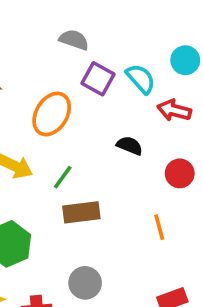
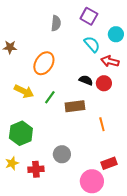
gray semicircle: (74, 40) -> (56, 23), turned 77
purple square: (98, 79) -> (89, 16), moved
red circle: (180, 173) -> (104, 83), moved
brown rectangle: (81, 212) -> (75, 106), moved

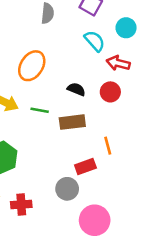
black semicircle: (86, 80) -> (76, 89), moved
green line: (50, 97) -> (40, 110), turned 64
gray circle: (62, 154) -> (67, 189), moved
red rectangle: (109, 163) -> (85, 167), moved

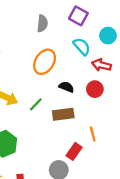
orange ellipse: (32, 66) -> (45, 62), moved
green line: (40, 110) -> (36, 104), turned -56
red rectangle: (85, 167) -> (74, 151), turned -35

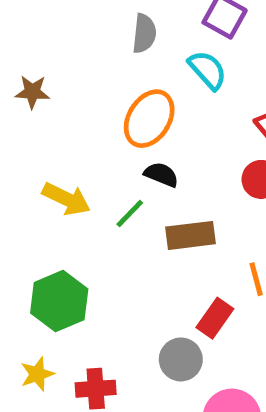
cyan semicircle: (82, 46) -> (208, 70), moved
black semicircle: (66, 87) -> (161, 175), moved

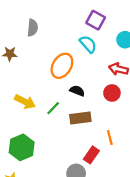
gray semicircle: (144, 33) -> (33, 28), moved
black semicircle: (161, 175) -> (77, 91), moved

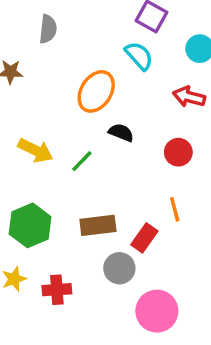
red circle: (112, 93) -> (178, 152), moved
brown rectangle: (80, 118) -> (98, 225), moved

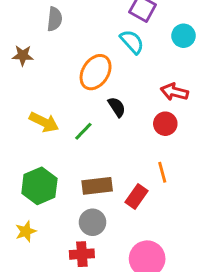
red arrow: (189, 97) -> (174, 92), moved
black semicircle: (121, 133) -> (117, 107), turned 35
gray circle: (119, 268) -> (93, 222), moved
red cross: (57, 290) -> (82, 254), moved

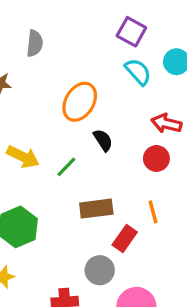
cyan semicircle: (132, 42) -> (138, 72), moved
brown rectangle: (97, 186) -> (96, 209), moved
gray circle: (93, 222) -> (100, 270), moved

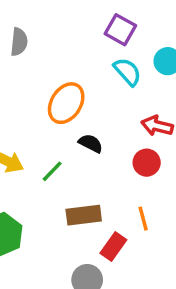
black semicircle: (103, 140) -> (91, 143), turned -30

